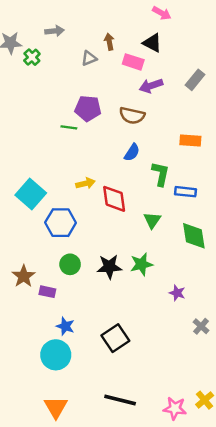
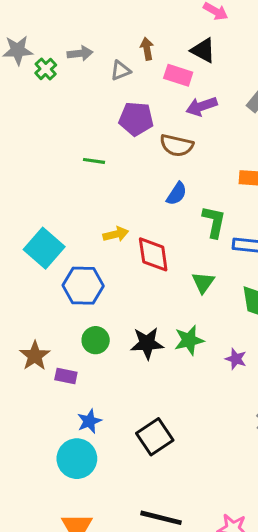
gray arrow: (55, 31) -> (80, 53), moved
purple pentagon: (88, 108) -> (136, 119), moved
purple star: (177, 293) -> (236, 359), moved
blue star: (65, 326) -> (89, 421), turned 30

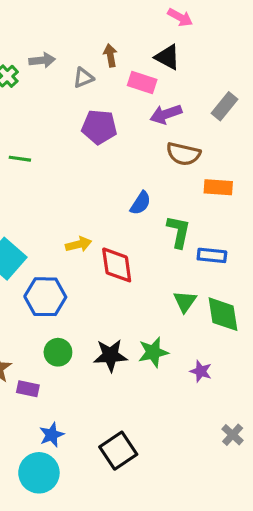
brown semicircle: (177, 145) -> (183, 154), moved
green line: (94, 161) -> (20, 159), moved
green triangle: (203, 283) -> (185, 301), moved

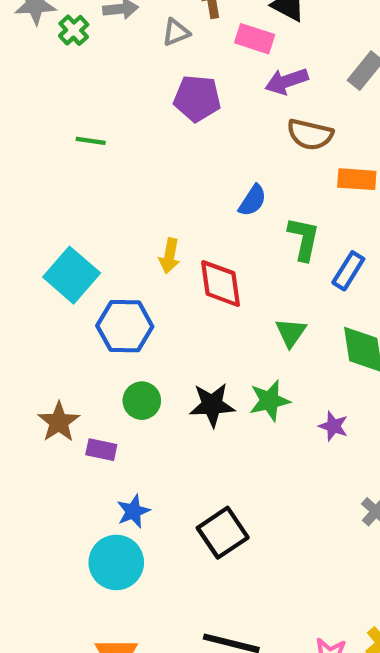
yellow arrow: (79, 244) -> (169, 256), turned 115
blue rectangle: (212, 255) -> (348, 271), turned -64
green triangle: (185, 301) -> (291, 333), moved

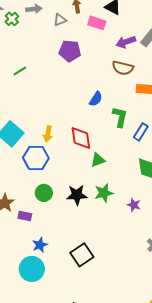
purple arrow: (287, 81) -> (126, 42), moved
green line: (91, 141) -> (20, 71), turned -40
yellow arrow: (169, 256) -> (48, 134), moved
green triangle: (291, 333) -> (98, 160), moved, turned 35

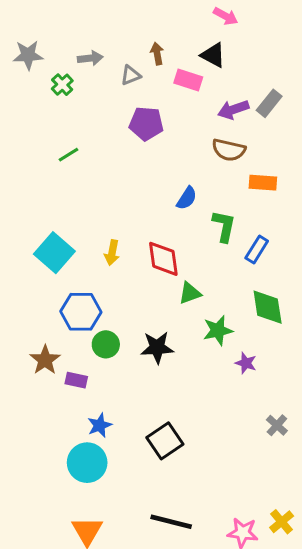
green cross: (12, 19) -> (62, 85), moved
blue hexagon: (36, 158) -> (81, 312), moved
green star: (104, 193) -> (218, 330), moved

